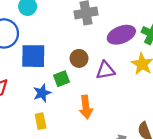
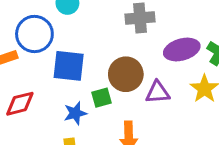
brown circle: (79, 58) -> (126, 74), size x1.5

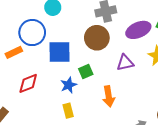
brown circle: (126, 74) -> (97, 38), moved

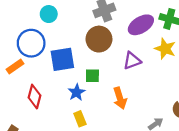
green square: (86, 72) -> (92, 76), turned 32
red diamond: (28, 83) -> (34, 97), turned -45

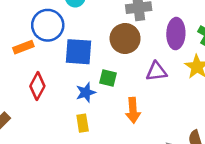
purple ellipse: (141, 25) -> (176, 34), turned -70

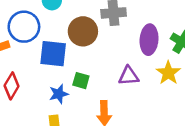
brown circle: (125, 38) -> (83, 31), moved

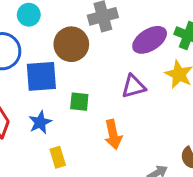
purple ellipse: (149, 40) -> (150, 40), turned 64
blue star: (59, 94) -> (40, 122), moved

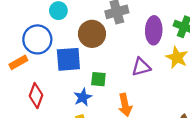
purple ellipse: (150, 40) -> (154, 30), turned -56
blue star: (40, 122) -> (83, 97), moved

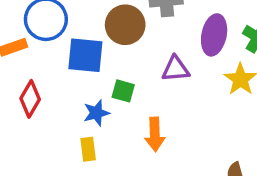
purple triangle: (141, 67) -> (175, 69), moved

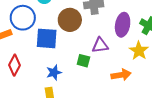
green square: (123, 91) -> (83, 61), moved
orange arrow: (155, 134) -> (121, 75), moved, turned -96

